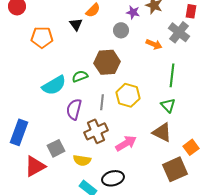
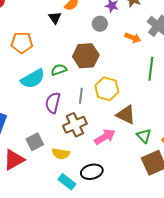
orange pentagon: (42, 37) -> (22, 43), moved
green triangle: (168, 105) -> (144, 136), moved
brown triangle: (162, 132) -> (126, 115), moved

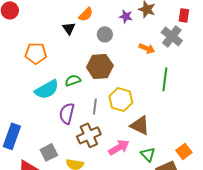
gray circle: (100, 24) -> (105, 34), moved
green triangle: (144, 136) -> (148, 154), moved

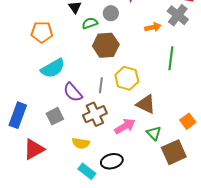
orange arrow: (147, 48) -> (153, 27), turned -35
green semicircle: (73, 80) -> (90, 23), moved
purple semicircle: (67, 113) -> (73, 92), turned -55
orange square: (184, 151) -> (188, 121), moved
gray square: (49, 152) -> (55, 116), moved

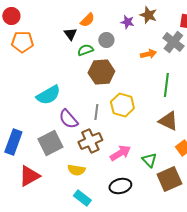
orange pentagon: (42, 32) -> (22, 42), moved
brown triangle: (146, 104) -> (168, 121), moved
gray square: (55, 116) -> (50, 143), size x1.4
black ellipse: (112, 161) -> (120, 186), moved

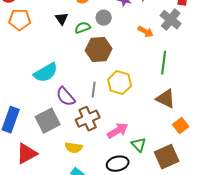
black triangle: (70, 34) -> (62, 19), moved
orange arrow: (148, 54) -> (146, 32), turned 42
green triangle: (149, 160) -> (139, 145), moved

